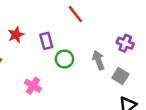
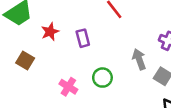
green circle: (64, 59) -> (102, 78), moved

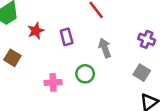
gray arrow: (139, 59) -> (105, 48), moved
pink cross: (68, 87) -> (53, 82), turned -35

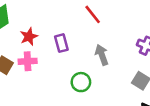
pink cross: (53, 82) -> (28, 61), moved

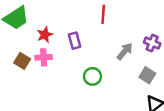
red line: (93, 14) -> (103, 14), turned 42
gray arrow: (102, 55) -> (125, 51), moved, turned 60

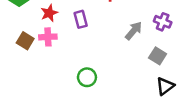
green circle: (92, 76) -> (87, 77), moved

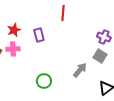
gray arrow: (134, 31) -> (80, 70), moved
gray square: (158, 56) -> (100, 56), moved

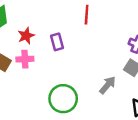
green circle: (44, 81) -> (63, 99), size x1.5

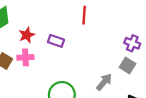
purple rectangle: (57, 42) -> (56, 41), turned -56

